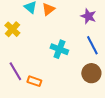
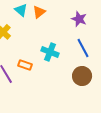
orange rectangle: (34, 81) -> (25, 65), moved

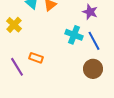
cyan cross: (50, 52) -> (74, 35), moved

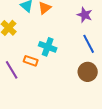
cyan cross: (74, 35) -> (48, 47), moved

